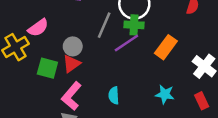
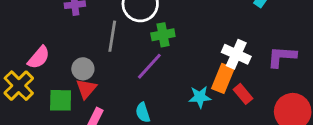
green cross: (134, 25) -> (163, 35), moved
purple line: (126, 43) -> (149, 66), moved
orange rectangle: (166, 47) -> (223, 78), moved

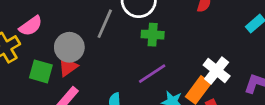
purple line: (149, 66) -> (152, 74), moved
gray circle: (83, 69) -> (69, 47), size x1.4

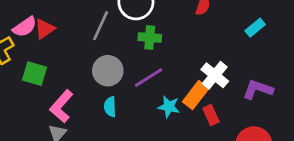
gray circle: (69, 47) -> (108, 71), moved
red triangle: (68, 67) -> (45, 29), moved

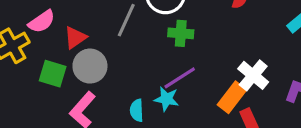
red triangle: (45, 29) -> (75, 38), moved
gray circle: (108, 71) -> (90, 66), moved
cyan star: (169, 107) -> (166, 99), moved

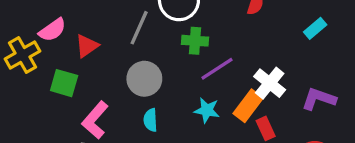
gray circle: (90, 66) -> (144, 79), moved
purple line: (180, 78) -> (217, 69), moved
cyan star: (166, 99) -> (207, 110), moved

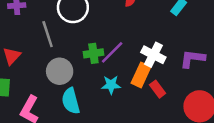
gray line: (139, 28) -> (48, 34), turned -30
green cross: (195, 41) -> (93, 53), moved
cyan semicircle: (151, 120) -> (71, 101), size x1.5

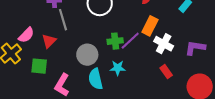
gray line: (48, 34) -> (63, 20), moved
orange rectangle: (141, 75) -> (150, 26), moved
cyan star: (111, 85) -> (118, 68), moved

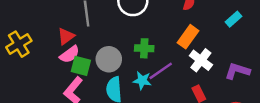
pink semicircle: (26, 35) -> (70, 54), moved
purple line: (130, 41) -> (161, 71), moved
green square: (39, 66) -> (81, 66), moved

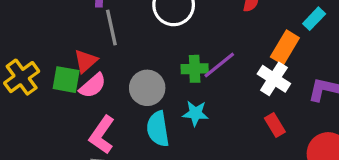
orange rectangle: (188, 37) -> (285, 47), moved
green square: (81, 66) -> (66, 80), moved
purple line: (161, 71) -> (219, 65), moved

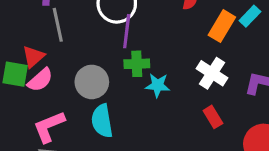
orange rectangle: (285, 47) -> (222, 26), moved
purple line: (219, 65) -> (127, 31), moved, turned -44
cyan star: (195, 113) -> (158, 85), moved
pink L-shape: (102, 135) -> (49, 127), turned 33

